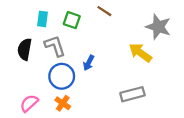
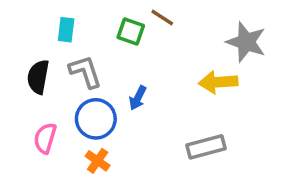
green square: (72, 20) -> (131, 31), moved
yellow arrow: (140, 53) -> (218, 82), turned -40
pink semicircle: (29, 103) -> (45, 138), moved, turned -30

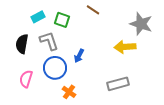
cyan rectangle: (66, 30) -> (38, 17), turned 56
green square: (131, 31) -> (62, 20), moved
orange cross: (98, 161) -> (69, 92), moved

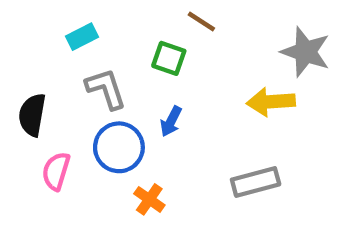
green square: (62, 20) -> (169, 58), moved
black semicircle: (22, 44) -> (32, 115), moved

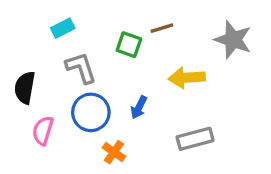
brown line: (201, 22) -> (162, 28), moved, turned -50
yellow arrow: (271, 102) -> (187, 78), moved
blue arrow: (171, 121) -> (139, 107), moved

